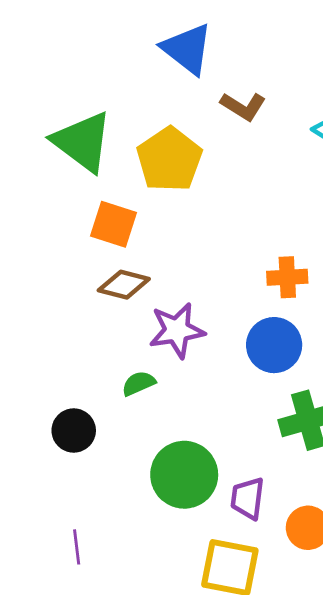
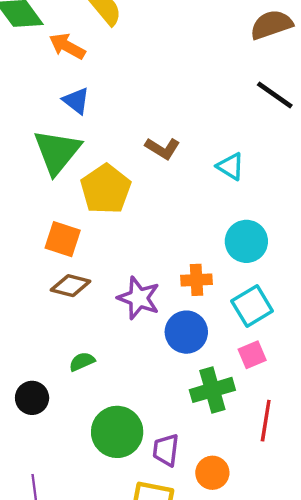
blue triangle: (187, 49) -> (76, 101), moved, size x0.7
green triangle: (83, 142) -> (57, 152), moved, turned 32
purple star: (177, 330) -> (139, 298), moved, turned 30

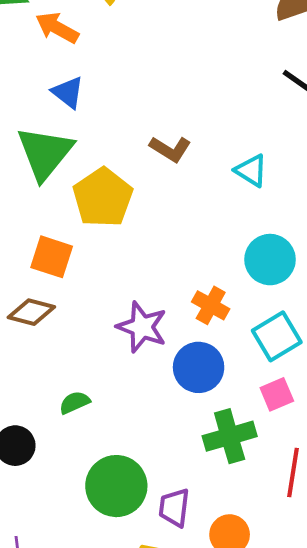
orange cross: (196, 280) -> (211, 305), turned 32
brown diamond: (71, 286) -> (31, 312), moved

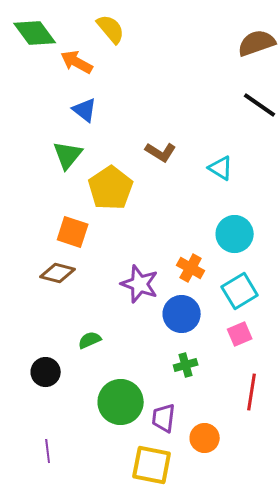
green triangle: (45, 153) -> (68, 155), size x0.7
green cross: (230, 436) -> (186, 365), moved, size x0.6

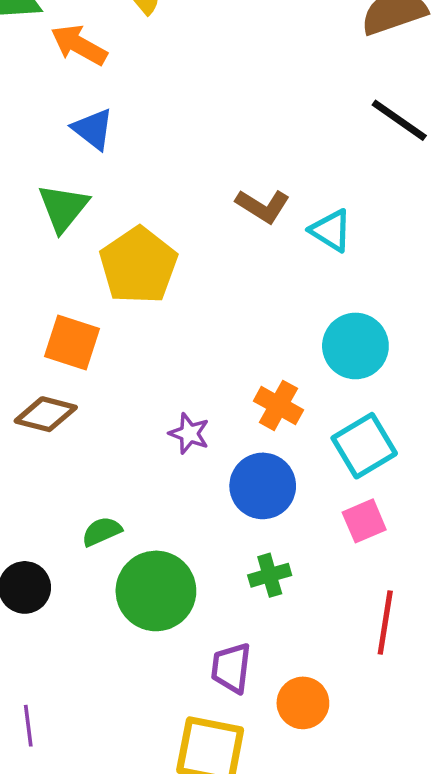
brown L-shape: (161, 152) -> (263, 206), moved
purple star: (140, 284) -> (189, 433), size x0.6
green circle: (121, 402) -> (156, 591), moved

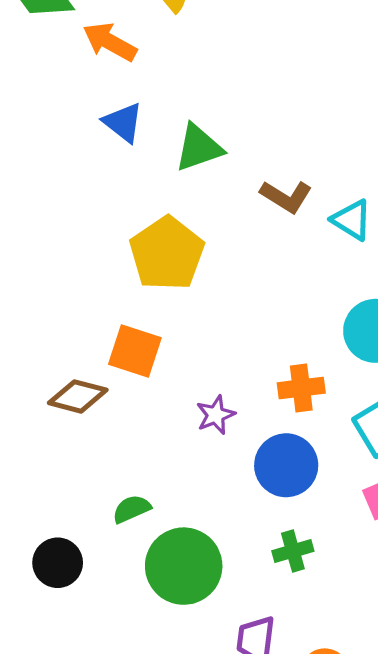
green triangle: (63, 208) -> (199, 148), moved, turned 32
orange square: (72, 342) -> (135, 351), moved
orange cross: (278, 405) -> (301, 388), turned -36
purple star: (189, 433) -> (216, 415), turned 30

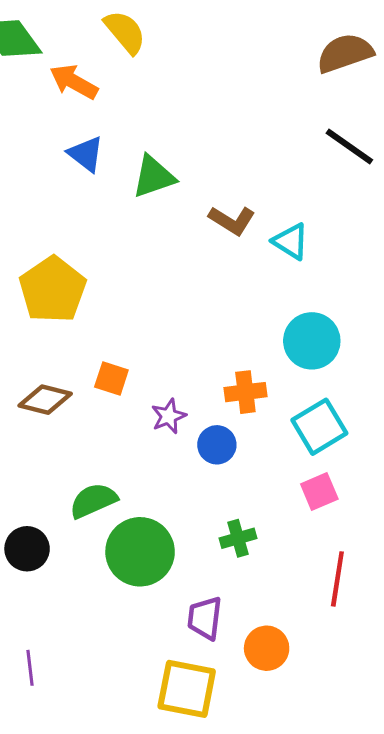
yellow pentagon: (167, 254) -> (53, 290), moved
orange square: (135, 351) -> (111, 379), moved, size x0.7
blue circle: (286, 465) -> (217, 445), moved, size x0.7
green semicircle: (132, 509) -> (93, 501), size x1.4

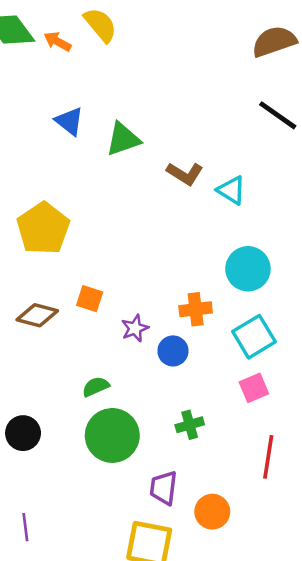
orange arrow: (74, 82) -> (58, 41), moved, size x0.7
green semicircle: (93, 501) -> (96, 387), moved, size x0.7

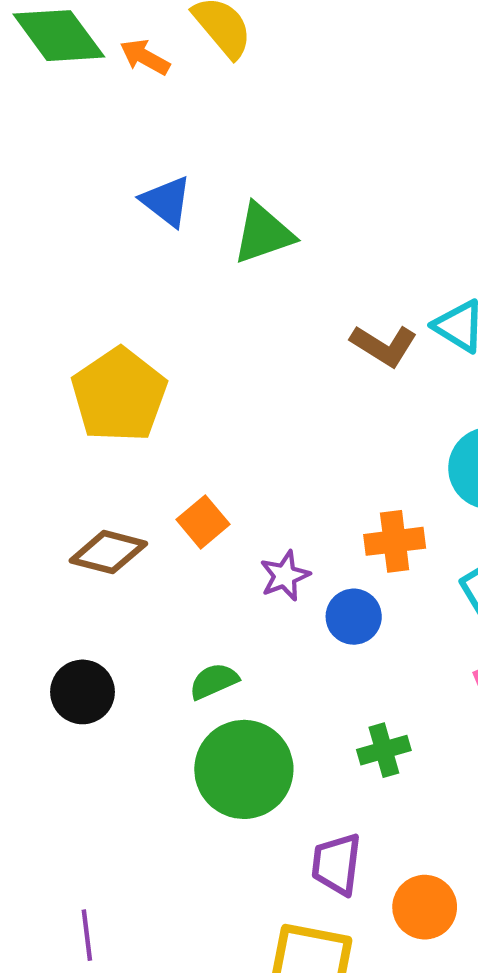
brown L-shape: (185, 174) -> (384, 345), moved
orange square: (90, 299) -> (203, 522), turned 32
black circle: (23, 433) -> (82, 692), moved

